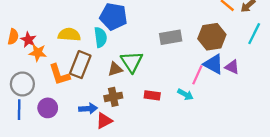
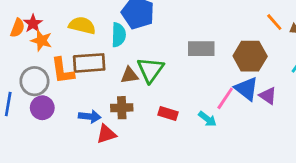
orange semicircle: (13, 37) -> (18, 28), moved
brown rectangle: (80, 65) -> (89, 63), turned 55
gray circle: (22, 84) -> (34, 81), moved

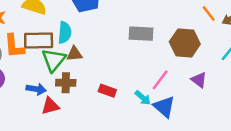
cyan semicircle: (119, 35) -> (65, 33), moved
green triangle: (150, 70) -> (54, 60), moved
blue triangle: (246, 89) -> (164, 107), moved

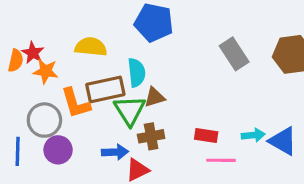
gray rectangle: (141, 34) -> (234, 54), turned 65
pink line: (160, 80) -> (221, 160), moved, turned 65
cyan arrow: (143, 98) -> (253, 135), turned -35

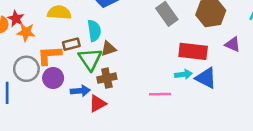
brown rectangle: (105, 90) -> (71, 44), size x0.6
orange L-shape: (76, 103) -> (49, 55), turned 105
red rectangle: (206, 135) -> (193, 51), moved, size x1.6
purple circle: (58, 150) -> (53, 78), moved

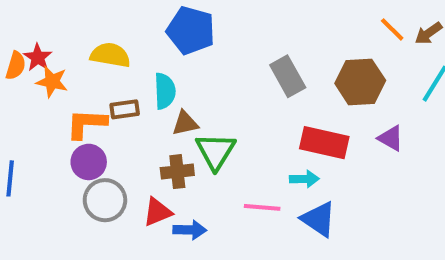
green triangle: (90, 59) -> (216, 151), moved
gray circle: (26, 69) -> (105, 200), moved
blue triangle: (206, 78) -> (319, 219), moved
blue arrow: (80, 91) -> (190, 230), moved

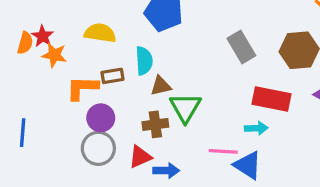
purple circle: (89, 162) -> (101, 118), moved
blue triangle: (319, 219) -> (248, 165), moved

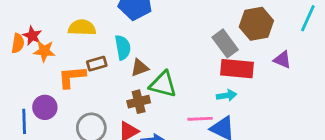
gray rectangle: (241, 47) -> (225, 43), moved
green triangle: (185, 108) -> (163, 84), turned -40
purple circle: (101, 118) -> (45, 107), moved

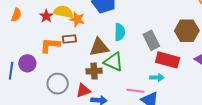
red star: (32, 36) -> (46, 16), moved
gray rectangle: (225, 43) -> (151, 40), moved
cyan semicircle: (123, 47) -> (120, 32), moved
orange star: (44, 51) -> (77, 19), moved
brown triangle: (140, 68) -> (99, 47), size x1.5

